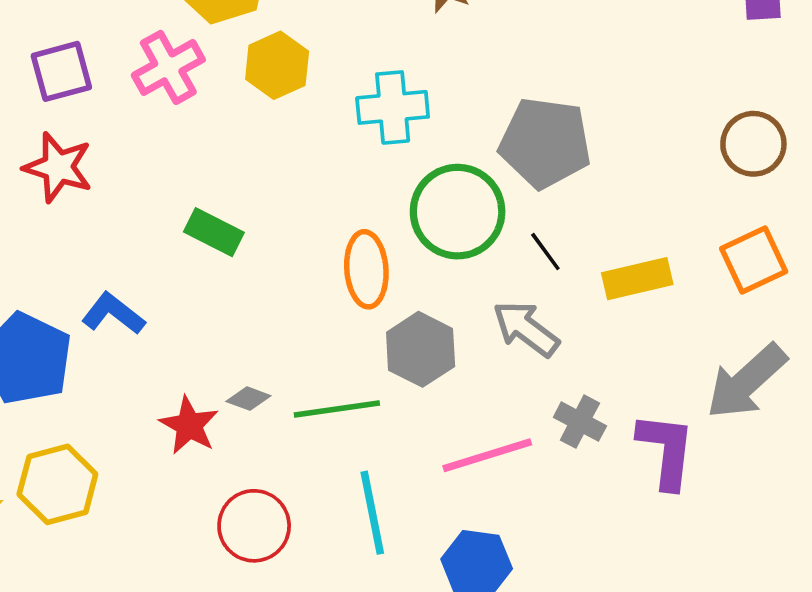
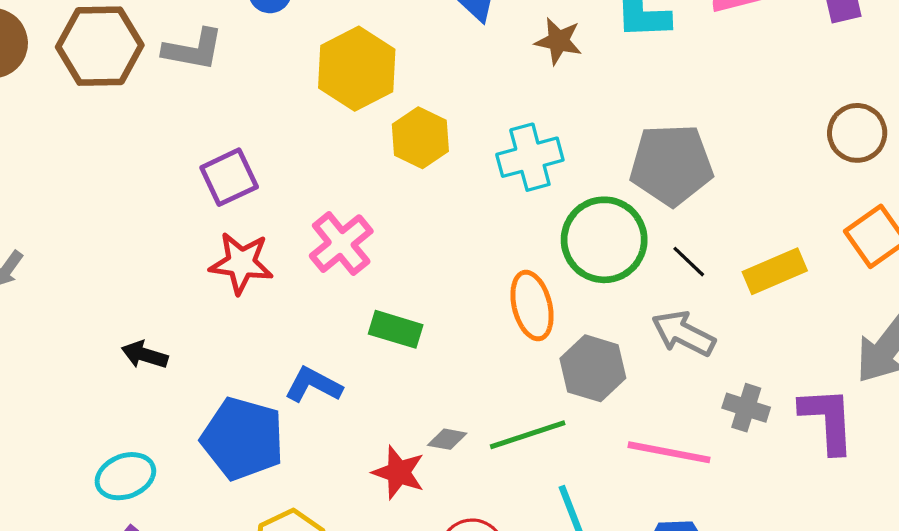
pink cross: (168, 67) -> (341, 244), moved
green rectangle: (214, 232) -> (396, 329), moved
pink line: (487, 455) -> (669, 452), turned 38

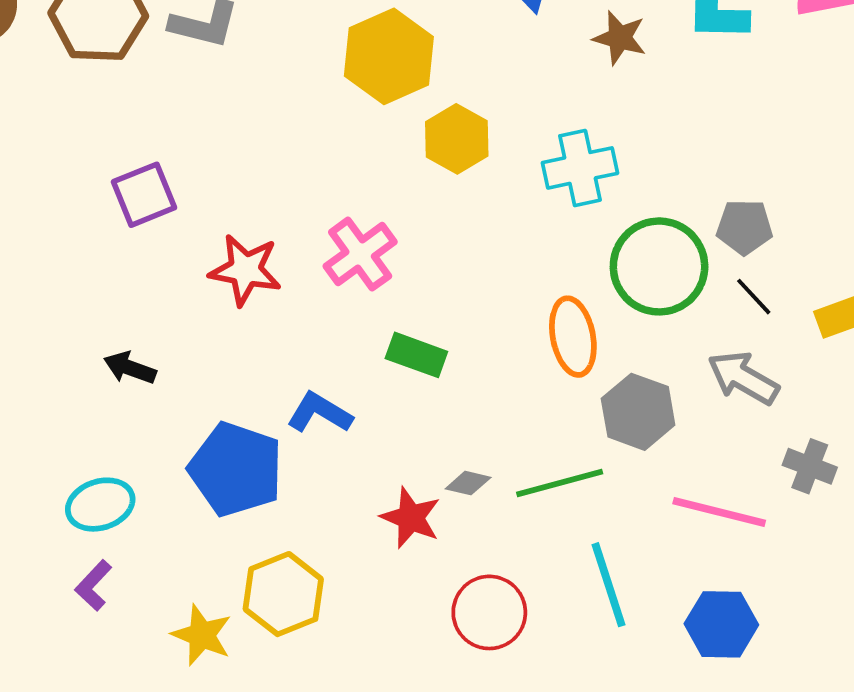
gray pentagon: (671, 165) -> (745, 227), moved, size x0.6
purple square: (229, 177) -> (144, 195), moved

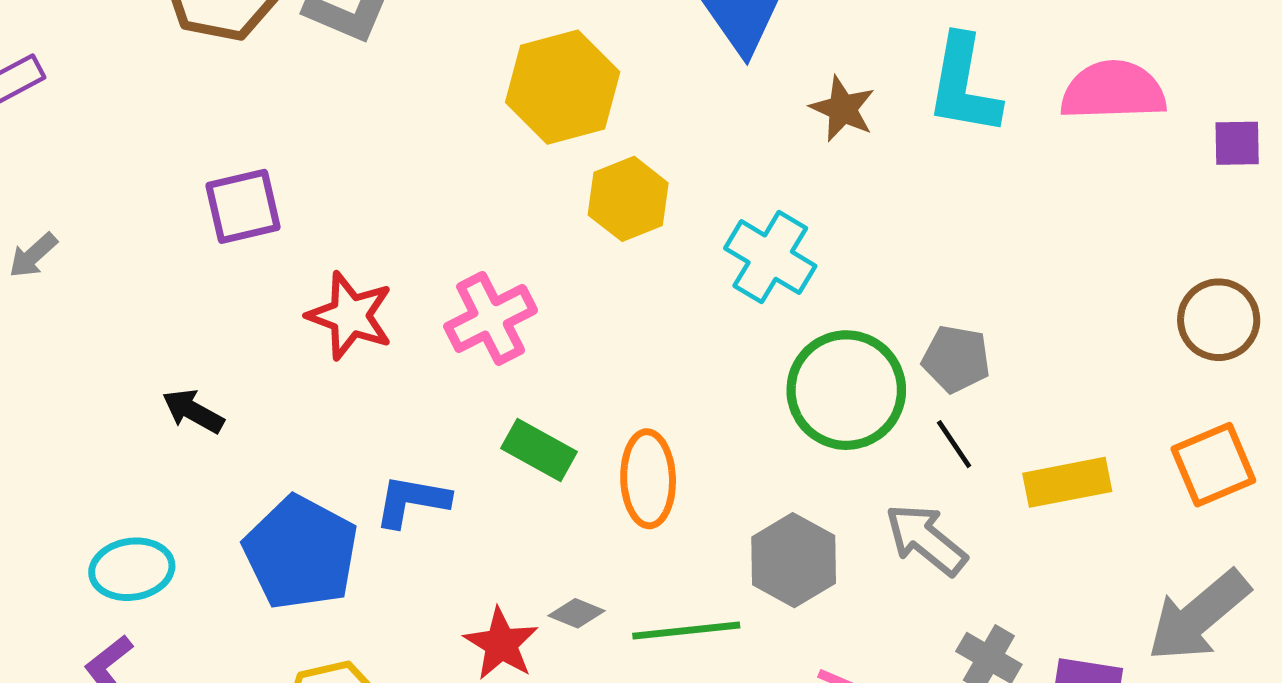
cyan cross: (580, 168) -> (770, 257), turned 34
orange ellipse: (573, 337) -> (648, 479), moved
blue L-shape: (320, 413) -> (412, 501), turned -30

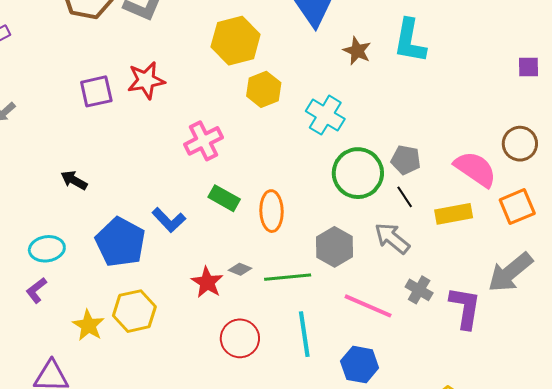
pink semicircle: (1113, 91) -> (475, 169), moved, turned 36
red star: (350, 316) -> (146, 80), moved, turned -30
blue L-shape: (412, 501) -> (169, 220), turned -144

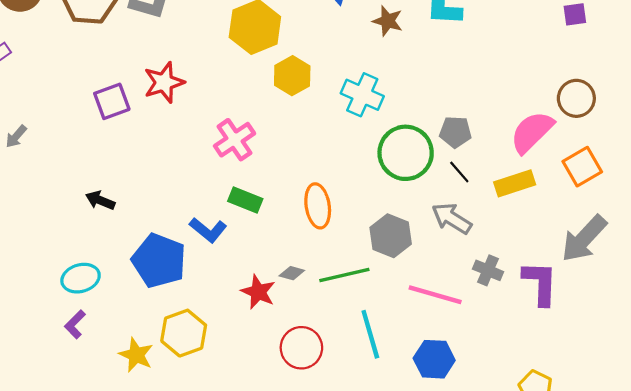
pink semicircle: (475, 169) -> (532, 132), turned -72
green rectangle: (224, 198) -> (245, 200), moved

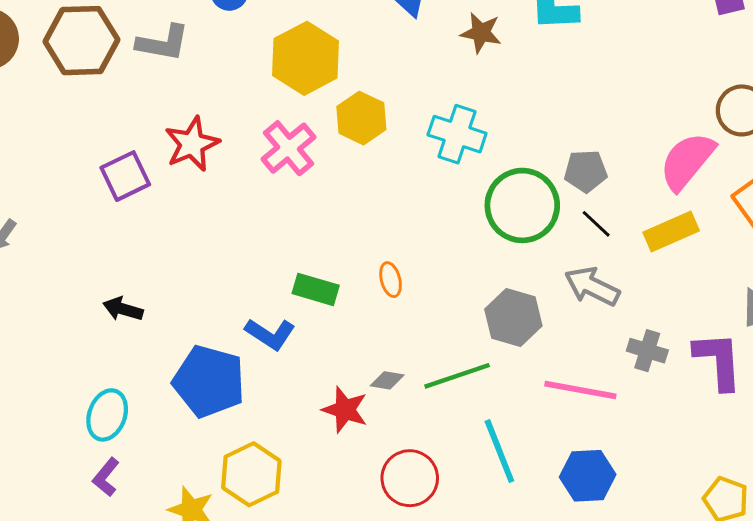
pink cross: (235, 140) -> (288, 148), moved
orange ellipse: (318, 206) -> (391, 280), moved, size x0.6
cyan ellipse: (81, 278) -> (107, 415), turned -48

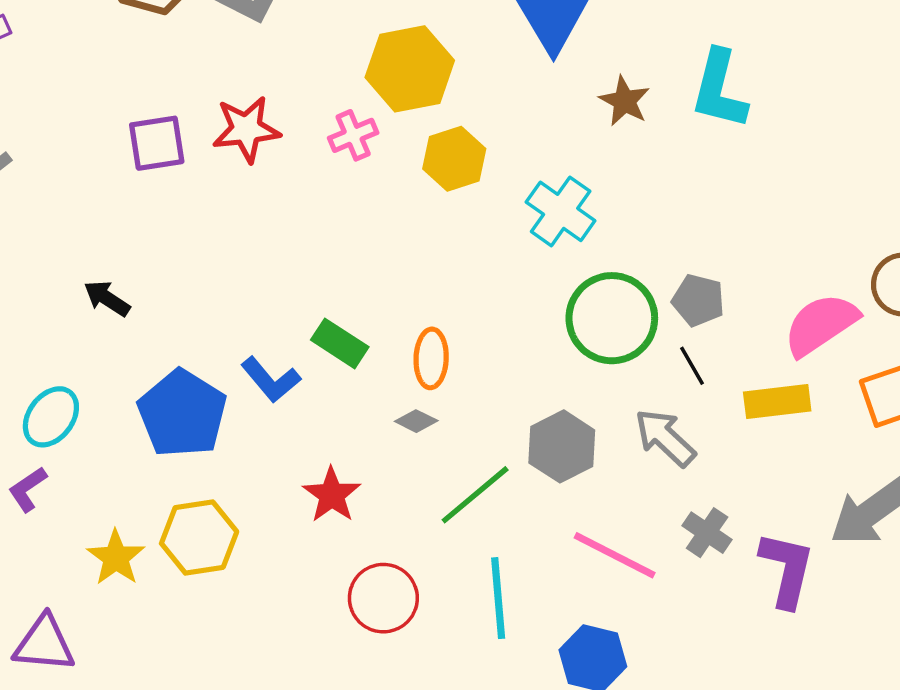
pink cross: (288, 148) -> (353, 135), moved, size x0.7
orange ellipse: (391, 280) -> (431, 358), size x1.4
green line: (457, 376) -> (475, 495), turned -38
gray diamond: (387, 380) -> (416, 421), moved

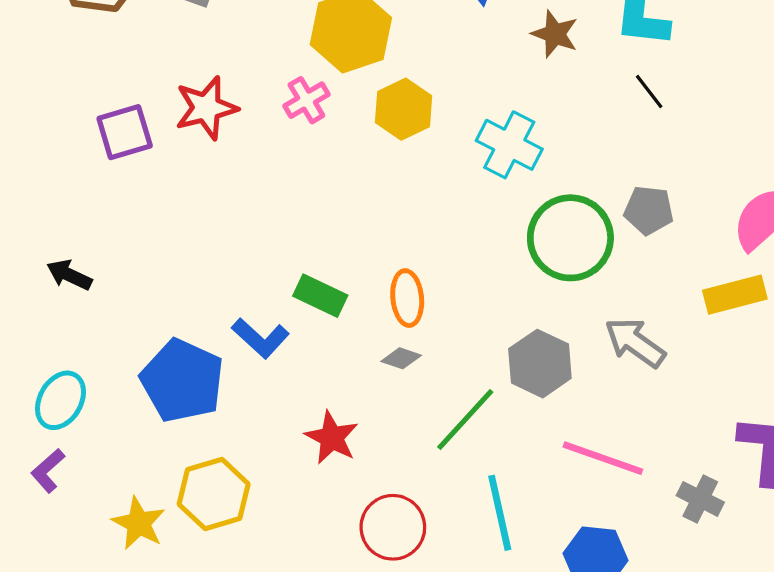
black arrow: (107, 298) -> (69, 275), moved
black line: (692, 366) -> (649, 92), moved
gray cross: (707, 533) -> (700, 499), moved

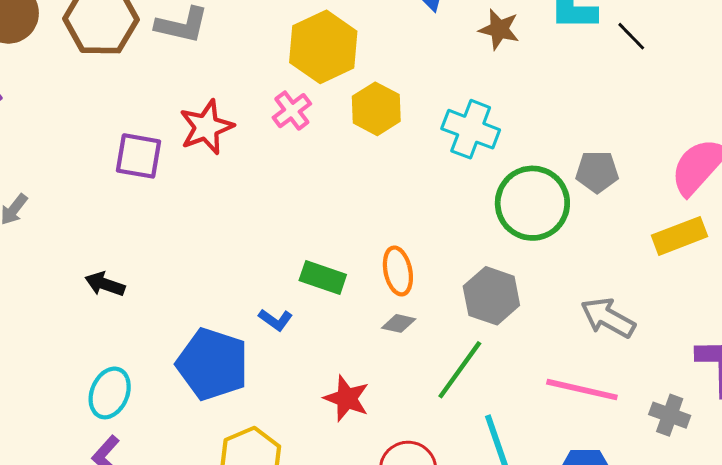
black line: (649, 92) -> (631, 36), moved
purple square: (125, 132) -> (138, 156), turned 33
blue L-shape: (260, 338) -> (276, 320), size x0.7
gray arrow: (635, 342) -> (608, 318), moved
gray hexagon: (540, 364) -> (491, 296), moved

